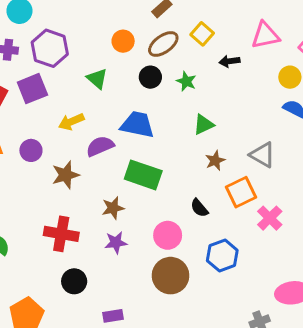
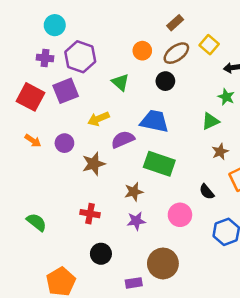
green star: (186, 81) -> (226, 97), moved
red cross: (61, 234) -> (90, 214), size x0.7
brown circle: (170, 276) -> (163, 263), moved

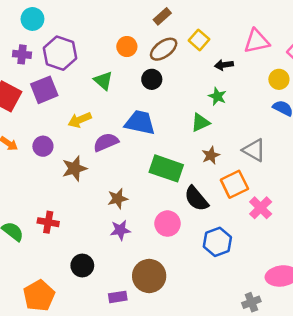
green rectangle: (159, 164) -> (166, 168), moved
black semicircle: (207, 192) -> (196, 199), size x1.5
red cross: (90, 214) -> (48, 222), moved

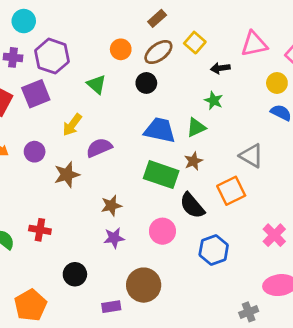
yellow arrow: (80, 120) -> (72, 125), turned -30
blue trapezoid: (140, 123) -> (160, 130), moved
brown star: (211, 155) -> (193, 161), moved
pink cross: (261, 208) -> (274, 235), moved

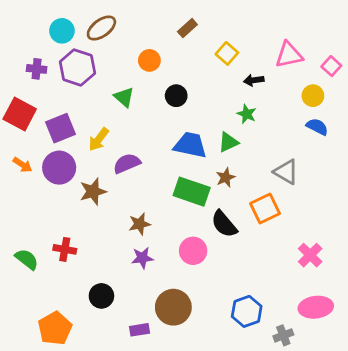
cyan circle: (24, 21) -> (62, 31), moved
brown ellipse: (158, 52) -> (101, 28), moved
purple square: (36, 94) -> (61, 128), moved
purple circle: (35, 152) -> (59, 168), size x1.5
blue hexagon: (214, 250) -> (247, 311), moved

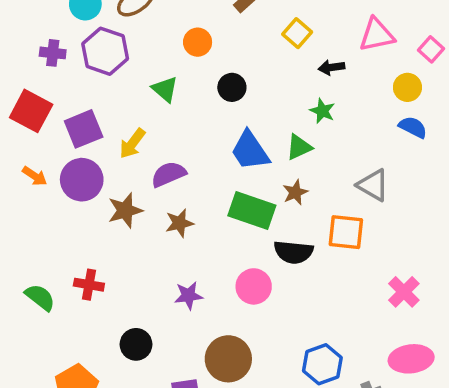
blue trapezoid: (190, 145) -> (250, 151), turned -136
orange square: (265, 208) -> (346, 232), turned 32
brown star: (140, 224) -> (179, 223), moved
black semicircle: (224, 224) -> (293, 252), turned -44

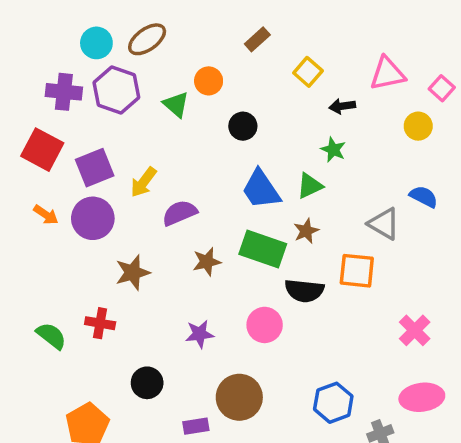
purple cross: (53, 53) -> (64, 92), size x1.4
green triangle: (165, 89) -> (176, 104), moved
blue semicircle: (413, 127) -> (424, 197), moved
brown star: (125, 210) -> (133, 273), moved
brown star: (179, 223) -> (207, 262), moved

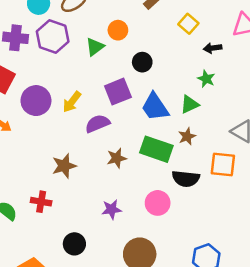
green triangle: (176, 104) -> (95, 47), turned 42
purple square: (95, 168) -> (118, 92), moved
purple circle: (93, 218) -> (36, 101), moved

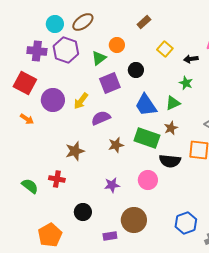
yellow square: (188, 24) -> (165, 49), moved
purple square: (118, 92) -> (110, 83), moved

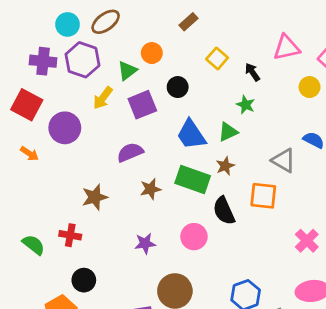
black arrow: (191, 59) -> (252, 72), turned 64
yellow arrow: (81, 101) -> (103, 98), moved
black semicircle: (170, 161) -> (224, 211), turned 60
black circle: (83, 212) -> (84, 280), moved

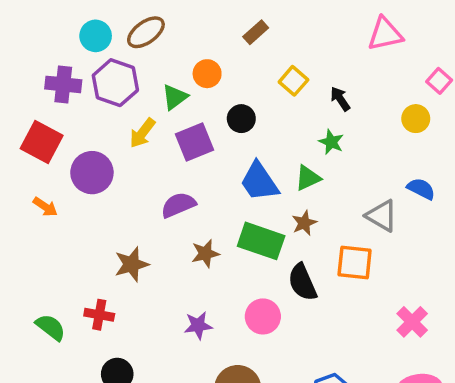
pink triangle: (286, 48) -> (385, 34), moved

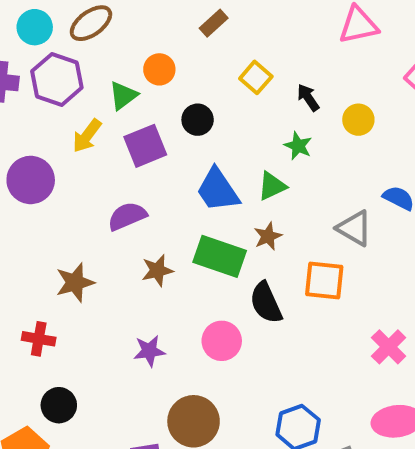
yellow circle: (416, 119) -> (358, 120), moved

